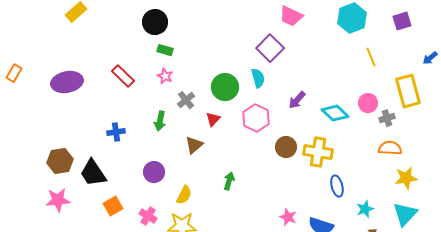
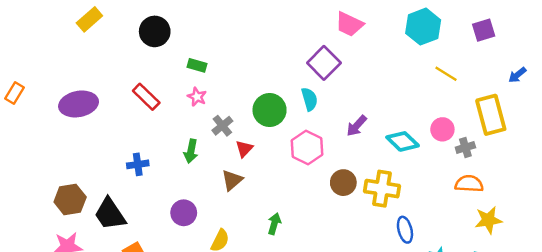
black circle: (155, 22) -> (155, 31), moved
yellow line: (371, 57) -> (446, 74), turned -36
red triangle: (213, 119) -> (244, 149), moved

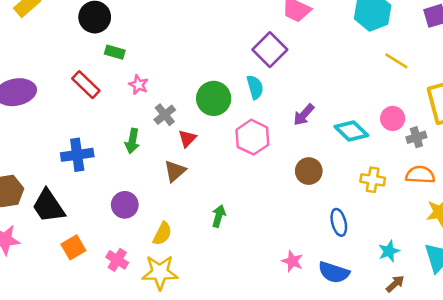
green rectangle: (197, 65) -> (115, 52), moved
blue cross: (138, 164) -> (77, 155), size x1.4
brown circle: (343, 183) -> (309, 171), moved
yellow cross: (382, 189) -> (373, 180), moved, size x0.7
blue ellipse: (405, 230) -> (339, 222), moved

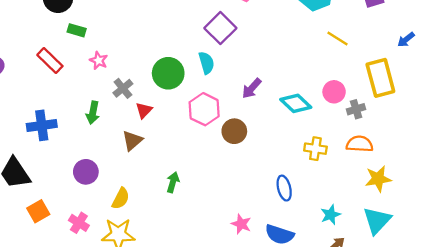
brown circle: (309, 171) -> (234, 131), moved

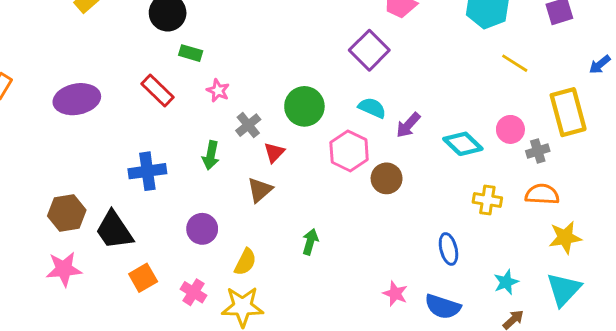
cyan semicircle: (206, 63) -> (372, 108), moved, turned -50

